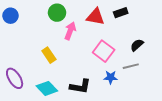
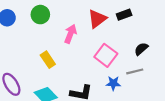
green circle: (57, 13) -> (40, 15), moved
red triangle: (95, 17) -> (97, 19), turned -48

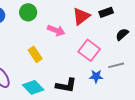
pink arrow: (70, 34) -> (56, 30), turned 90
black semicircle: (141, 49) -> (122, 34), moved

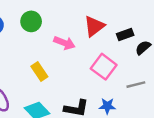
black rectangle: (106, 12) -> (125, 35), moved
blue star: (96, 76) -> (107, 106), moved

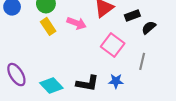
yellow rectangle: (39, 71) -> (48, 26), moved
gray line: (136, 85) -> (142, 61), turned -63

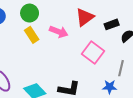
blue star: (116, 81) -> (110, 87), moved

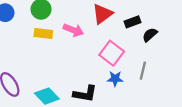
yellow rectangle: (32, 35) -> (43, 34), turned -49
blue star: (110, 87) -> (115, 79), moved

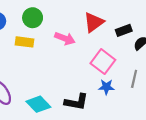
yellow rectangle: (43, 34) -> (24, 42), moved

